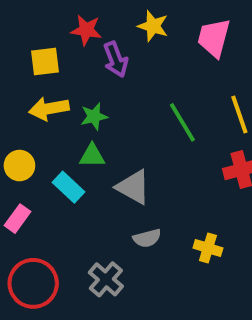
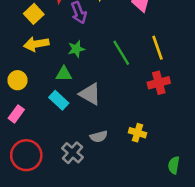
yellow square: (45, 61) -> (34, 14), turned -36
green star: (94, 116) -> (76, 49), moved
cyan rectangle: (69, 187) -> (59, 100), moved
gray semicircle: (147, 238) -> (99, 136), moved

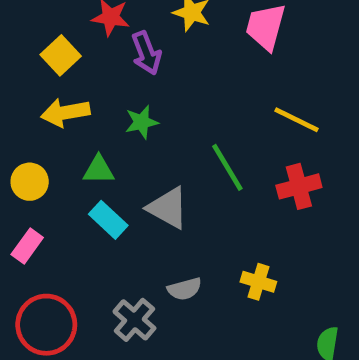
yellow line: (158, 48) -> (297, 120), turned -45
green line: (121, 53) -> (227, 167), moved
green triangle: (64, 74) -> (99, 170), moved

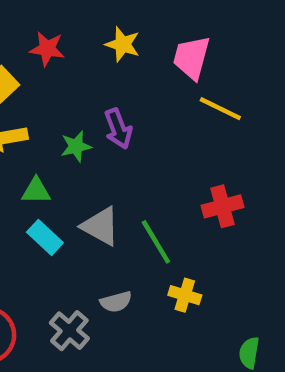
purple arrow: (146, 53) -> (118, 129), moved
yellow line: (297, 120) -> (220, 109), moved
green line: (227, 167) -> (156, 242), moved

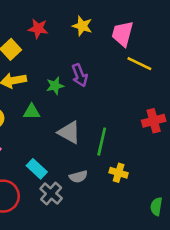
red cross: (223, 206) -> (154, 121), moved
cyan rectangle: (45, 237) -> (37, 169), moved
green line: (156, 242) -> (102, 142), turned 44

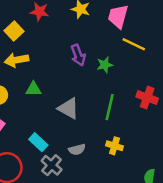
green star: (55, 86) -> (105, 65), moved
red cross: (154, 121) -> (147, 97), turned 35
green line: (102, 142) -> (110, 107), moved

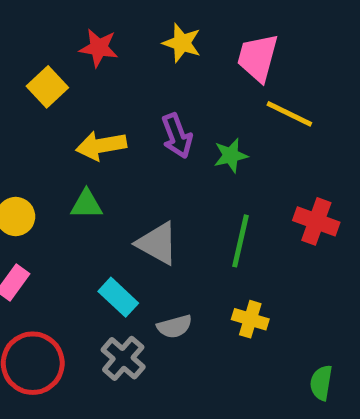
yellow arrow: (16, 60) -> (101, 146), moved
cyan rectangle: (38, 142) -> (118, 297), moved

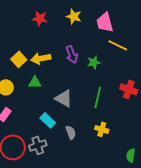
pink trapezoid: (258, 58) -> (105, 22), turned -30
yellow square: (47, 87) -> (19, 59), moved
gray semicircle: (174, 327) -> (71, 132), turned -96
gray cross: (123, 358) -> (38, 145), moved, turned 30

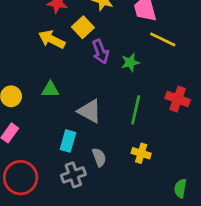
yellow arrow: (41, 58) -> (52, 39), moved, turned 36
yellow square: (19, 59) -> (83, 27), moved
cyan rectangle: (48, 120) -> (68, 141), turned 63
gray cross: (38, 145) -> (73, 175), moved

